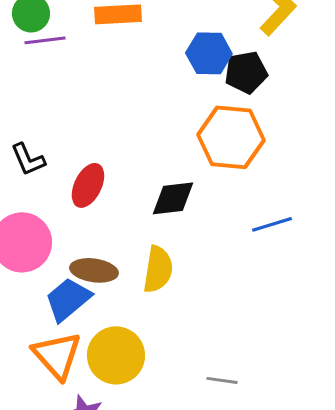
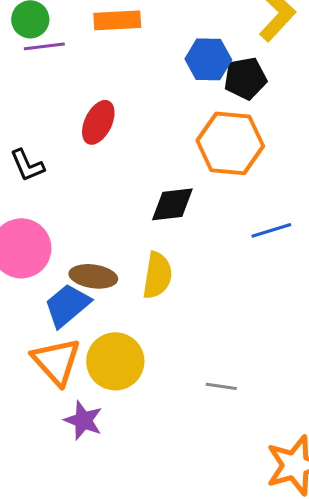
red ellipse: (88, 185) -> (98, 122), moved

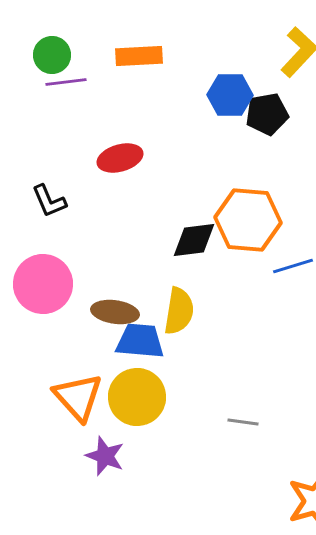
red ellipse: (98, 122) -> (120, 158), turned 48
orange hexagon: (230, 143) -> (248, 220), moved
blue trapezoid: (67, 305) -> (140, 341), moved, turned 45

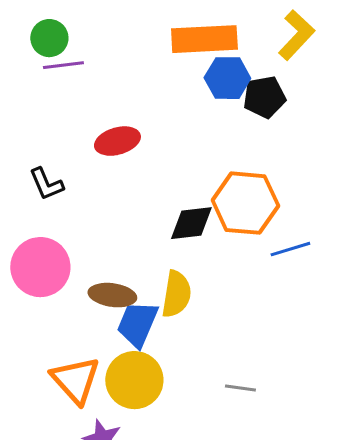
orange rectangle: (139, 56) -> (204, 39), moved, size x1.4
blue trapezoid: (140, 341) -> (137, 324), turned -72
gray line: (243, 422) -> (240, 388), moved

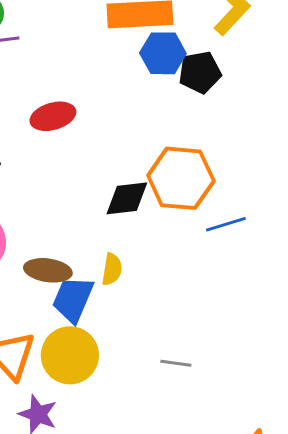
yellow semicircle: (176, 294) -> (112, 269), size x0.7

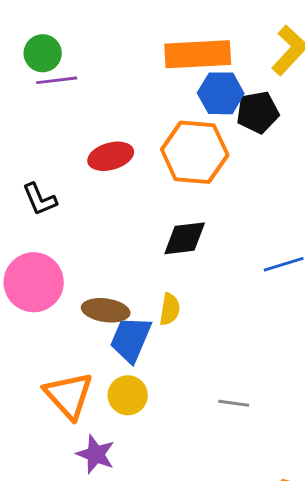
orange hexagon: (181, 178) -> (195, 152), moved
yellow circle: (70, 355) -> (128, 395), size x0.7

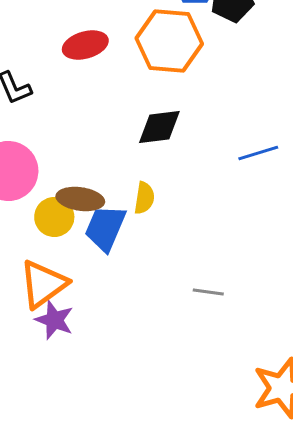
orange triangle: (69, 395) -> (43, 284), turned 36
yellow circle: (128, 395) -> (54, 217), moved
purple star: (96, 454) -> (54, 320), moved

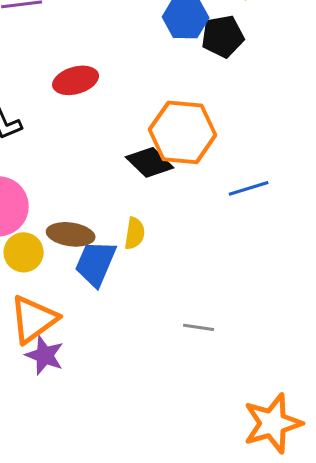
orange hexagon: (169, 41) -> (183, 132), moved
black diamond: (159, 127) -> (150, 162), turned 51
yellow circle: (54, 217) -> (24, 252), moved

